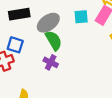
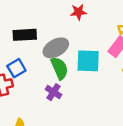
cyan square: (81, 17) -> (88, 61), moved, size x1.5
blue square: (15, 45) -> (16, 68), turned 35

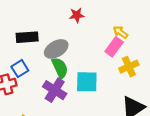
cyan square: (88, 61) -> (87, 82), moved
purple cross: (54, 92) -> (55, 90), size x1.5

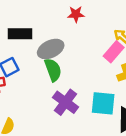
cyan square: (87, 82) -> (103, 103), moved
purple cross: (55, 90) -> (66, 102), moved

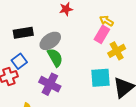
purple cross: (66, 102) -> (50, 84), moved

